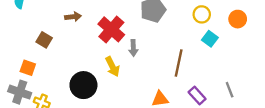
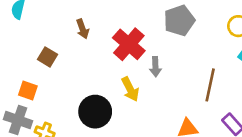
brown arrow: (73, 17) -> (83, 29), turned 77

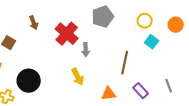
yellow arrow: (130, 89) -> (78, 77), moved
black circle: (95, 112) -> (29, 81), moved

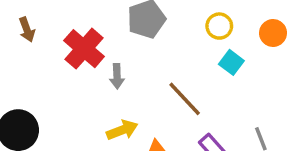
brown line: (125, 63) -> (185, 99), turned -55
yellow arrow: (78, 77) -> (122, 130), moved, turned -84

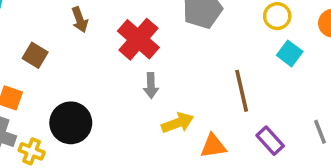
gray arrow: (117, 76) -> (151, 85), moved
brown line: (185, 99) -> (242, 91), turned 30

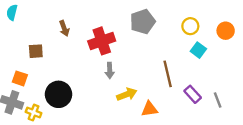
red cross: (138, 39) -> (102, 41), turned 30
brown square: (35, 55) -> (36, 51), turned -35
purple rectangle: (270, 141) -> (193, 94), moved

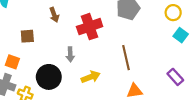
gray arrow: (110, 70) -> (70, 54), moved
brown line: (168, 74) -> (126, 58), moved
yellow arrow: (127, 94) -> (91, 77), moved

